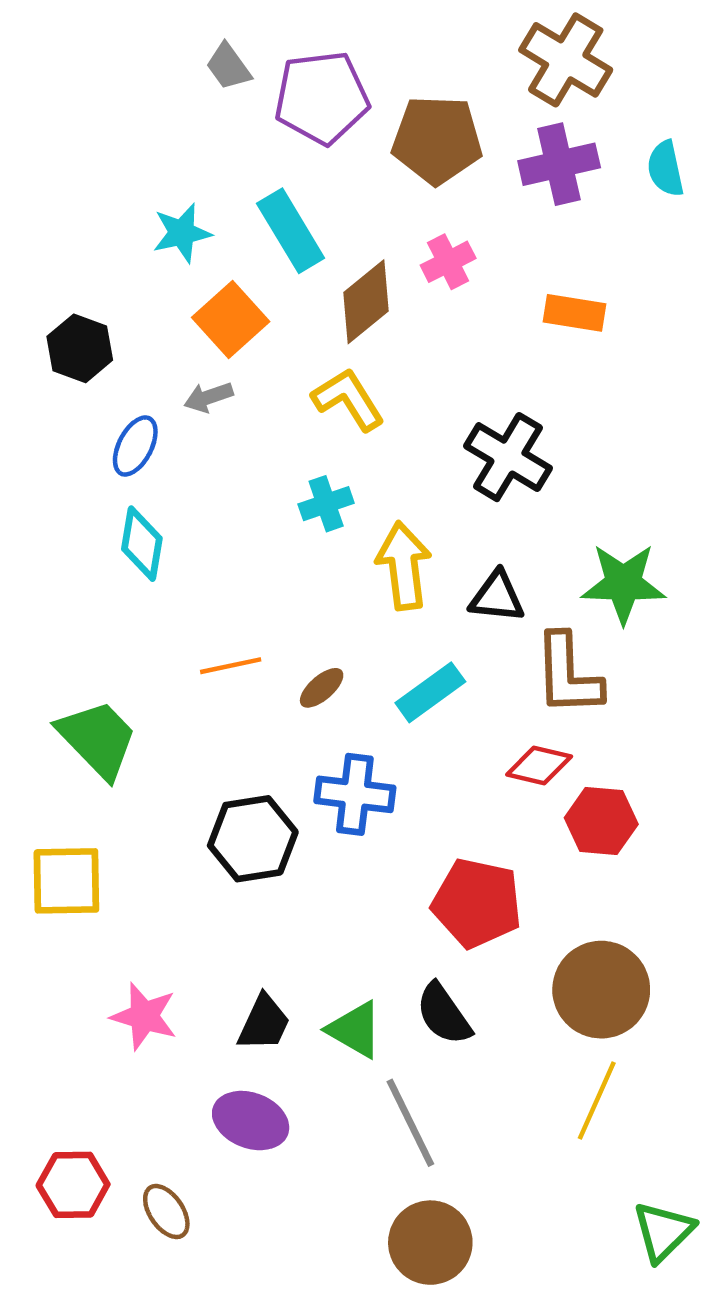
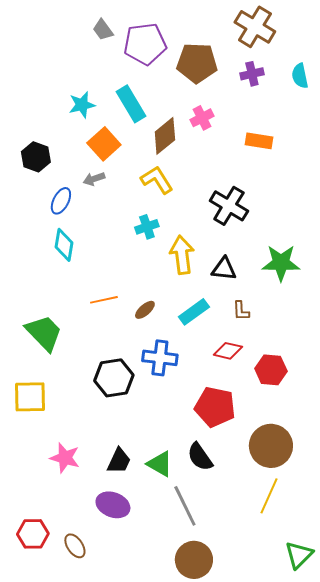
purple cross: (559, 164) -> (252, 74), size x0.7
brown L-shape: (568, 675) -> (241, 311), moved, size x0.5
red diamond: (539, 766) -> (228, 351), moved

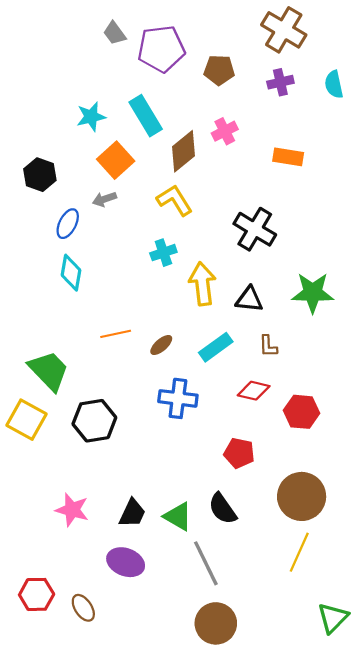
brown pentagon: (197, 63) -> (219, 70), size x0.7
black hexagon: (114, 378) -> (94, 421), moved
yellow square: (30, 397) -> (26, 420), moved, turned 30
red pentagon: (215, 407) -> (239, 453), size x0.7

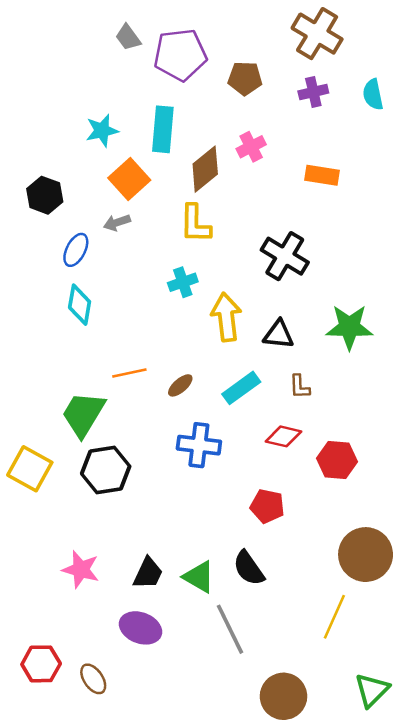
cyan rectangle: (146, 116) -> (163, 129), turned 36
yellow L-shape: (175, 200) -> (195, 224), turned -147
green trapezoid: (49, 371) -> (83, 414), moved, turned -105
brown circle: (302, 496) -> (366, 555), moved
brown circle: (216, 623) -> (283, 696), moved

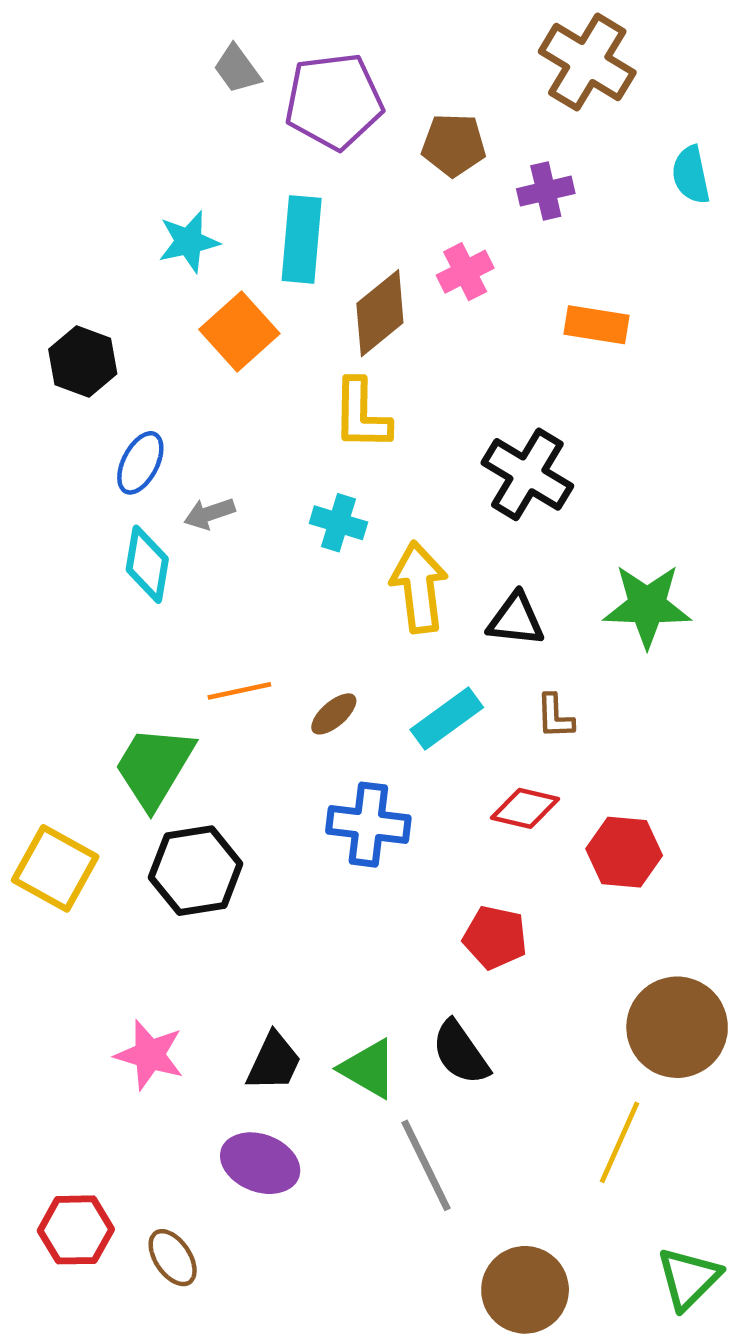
purple cross: (313, 92) -> (546, 191), moved
gray arrow: (117, 223) -> (209, 514), moved
cyan cross: (183, 282) -> (338, 523), turned 36

